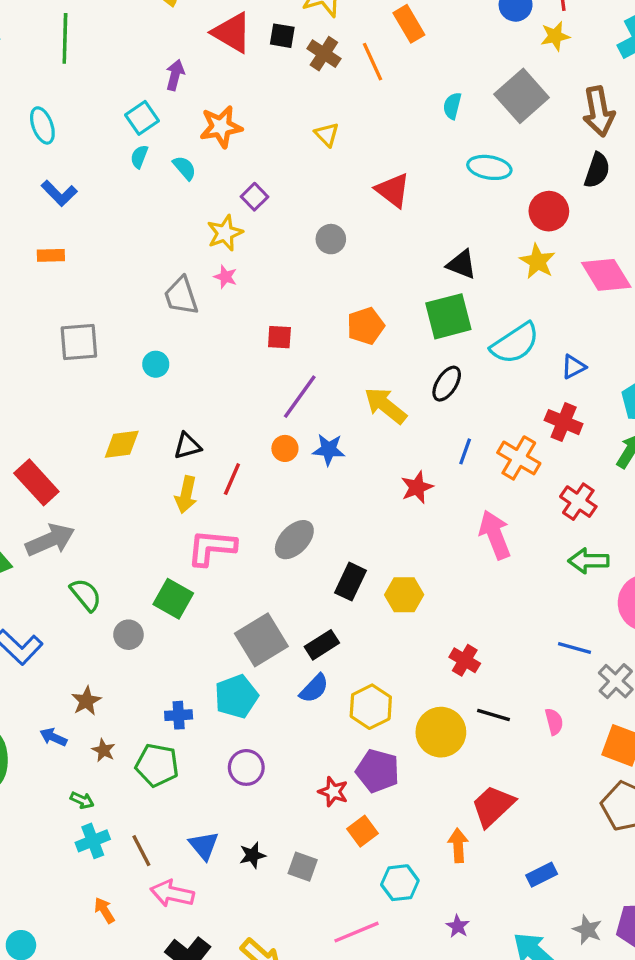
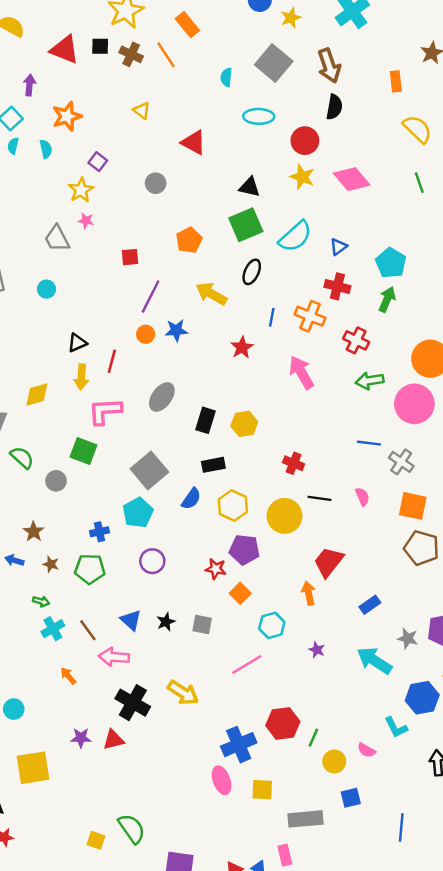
cyan semicircle: (184, 168) -> (46, 149), turned 36
yellow diamond: (122, 444) -> (37, 395), moved
black rectangle: (322, 645) -> (213, 465), moved, turned 30

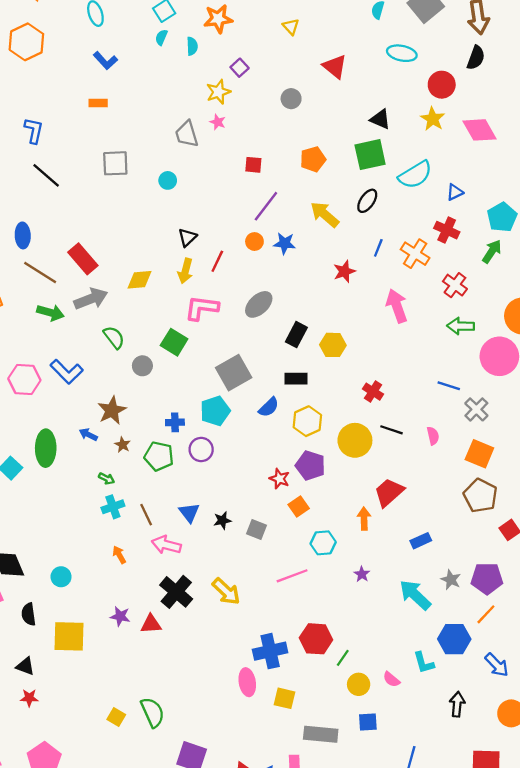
black triangle: (77, 343) -> (187, 237), turned -30
brown star: (34, 532) -> (112, 410), size x1.4
purple circle: (152, 561) -> (201, 450), moved

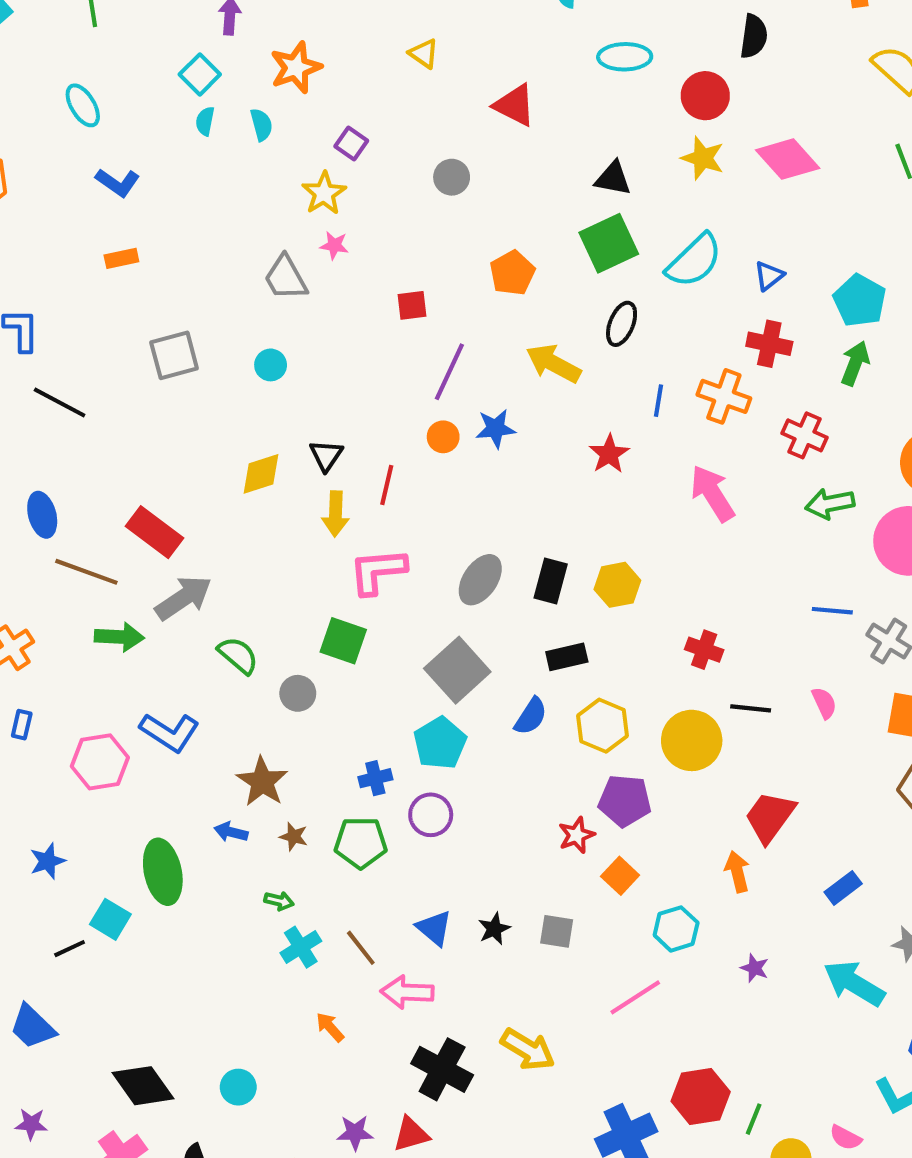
yellow diamond: (140, 280) -> (261, 474), moved
gray ellipse: (259, 304) -> (480, 580), moved
red star: (279, 479) -> (576, 835), turned -30

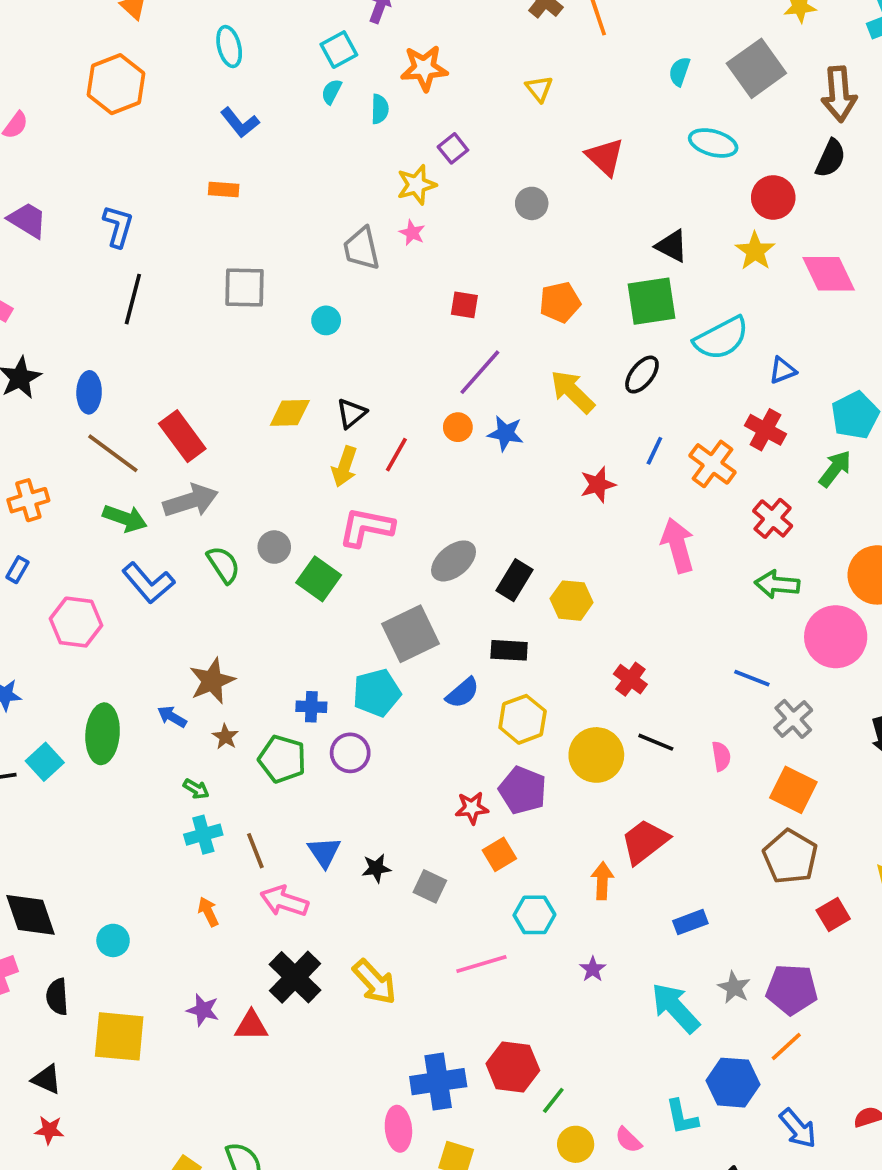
black line: (60, 403) -> (133, 299), turned 60
gray circle: (298, 693) -> (274, 547), moved
blue L-shape: (170, 732) -> (148, 583), moved

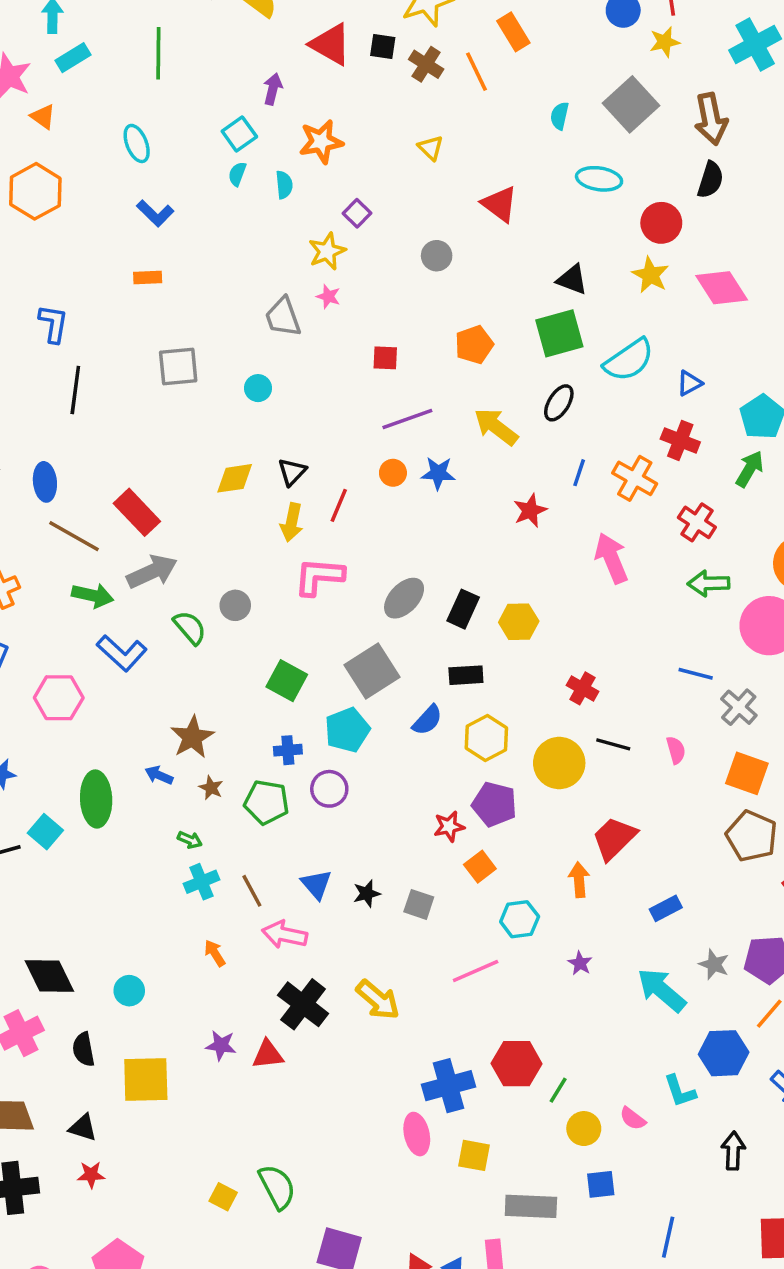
purple line: (480, 372) -> (407, 419), turned 36
green square: (319, 579) -> (287, 681), moved

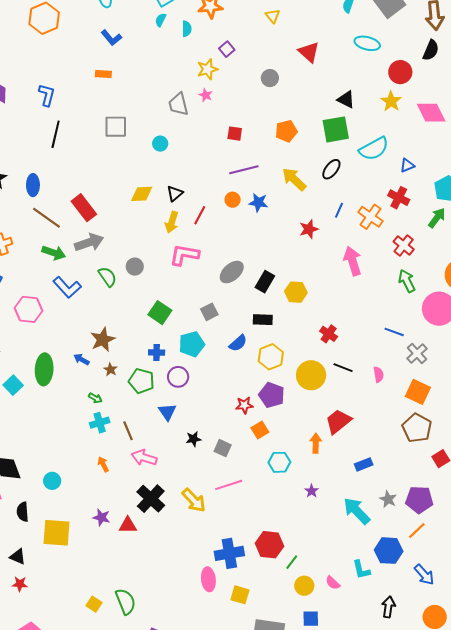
green arrow: (709, 583) -> (407, 281), turned 60
gray square: (372, 671) -> (209, 312), size x0.6
blue triangle: (316, 884) -> (167, 412), moved
pink line: (476, 971) -> (229, 485), moved

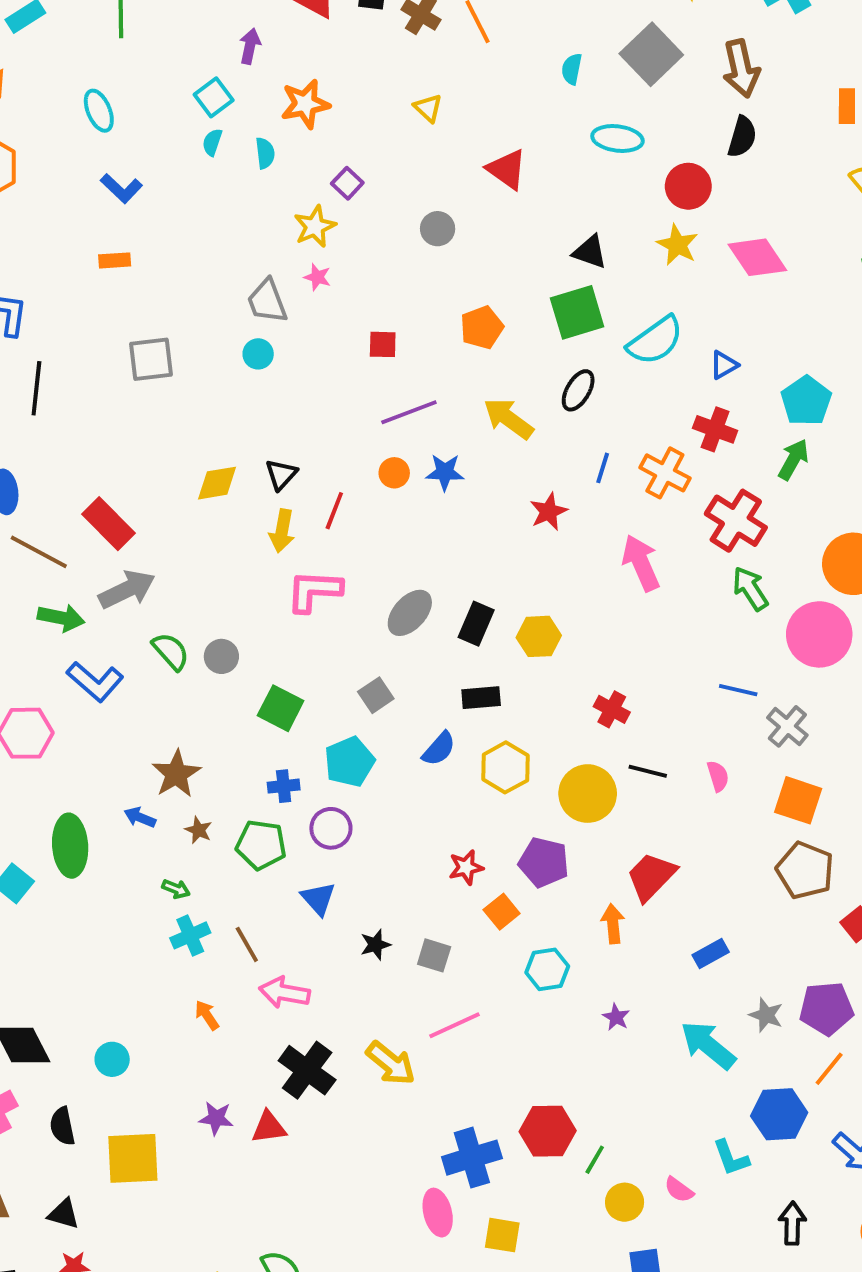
cyan circle: (160, 144) -> (258, 354), moved
red cross: (404, 245) -> (736, 521), size x1.4
gray circle: (135, 267) -> (221, 656), moved
purple pentagon: (272, 395) -> (544, 862), moved

